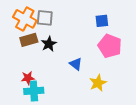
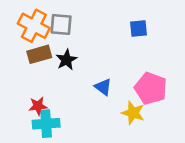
pink pentagon: (110, 46) -> (151, 88), moved
yellow star: (98, 83) -> (133, 113), turned -30

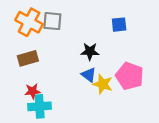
brown rectangle: (39, 54) -> (28, 58), moved
black star: (66, 60) -> (90, 51), moved, turned 30
yellow star: (133, 113) -> (103, 84), moved

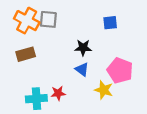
yellow star: (103, 84) -> (104, 90), moved
red star: (33, 91) -> (58, 93), moved

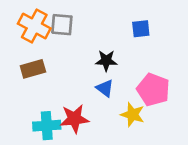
red star: (58, 93) -> (74, 119), size x1.5

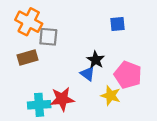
gray square: (62, 25) -> (48, 37), moved
black star: (106, 61) -> (96, 60), moved, turned 30

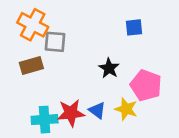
blue triangle: (88, 74) -> (97, 110), moved

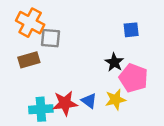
blue square: (134, 27) -> (131, 30), moved
black star: (109, 68) -> (114, 62), moved
yellow star: (126, 109) -> (115, 100), turned -30

